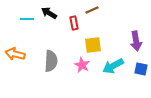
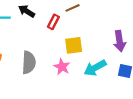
red rectangle: (74, 23) -> (53, 22), turned 40

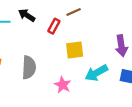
pink star: (62, 67) -> (63, 85), moved

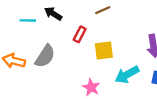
red rectangle: (54, 26) -> (80, 34), moved
gray semicircle: (29, 67) -> (45, 56), moved, turned 30

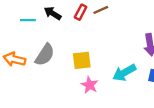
red rectangle: (80, 34) -> (81, 12), moved
yellow square: (104, 50) -> (82, 60), moved

